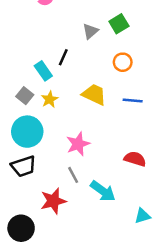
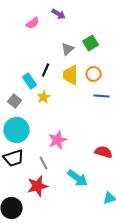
yellow trapezoid: (94, 94) -> (71, 75), moved, turned -115
yellow star: (50, 99) -> (44, 97), moved
blue line: (133, 101) -> (102, 96), moved
gray line: (73, 175) -> (44, 163), moved

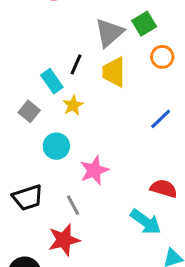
gray triangle: (68, 49) -> (109, 33), size x1.5
orange circle: (94, 74) -> (162, 57), moved
blue line: (102, 96) -> (161, 119), moved, turned -49
cyan circle: (17, 130) -> (56, 146), moved, size x0.7
cyan arrow: (78, 178) -> (146, 222), moved

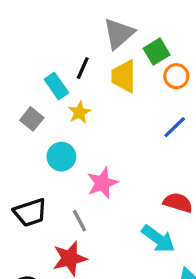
green square: (144, 24) -> (157, 52), moved
orange circle: (162, 57) -> (176, 76), moved

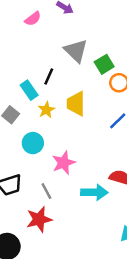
gray triangle: (119, 34) -> (76, 51), turned -35
yellow trapezoid: (124, 76) -> (76, 104), moved
cyan arrow: (158, 239) -> (94, 192), moved, turned -35

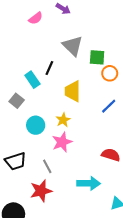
green square: (104, 64) -> (97, 57), turned 35
yellow star: (46, 110) -> (63, 120), moved
cyan arrow: (94, 192) -> (89, 183), moved

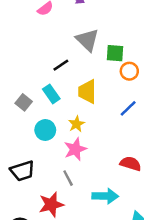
black line: (49, 68) -> (61, 65), turned 32
cyan rectangle: (32, 80) -> (51, 94), moved
gray line: (47, 166) -> (68, 178), moved

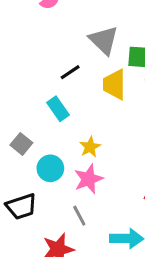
yellow trapezoid: (87, 92) -> (114, 84), moved
gray square: (24, 102) -> (21, 144), moved
cyan circle: (45, 130) -> (50, 168), moved

